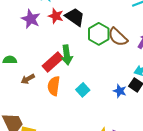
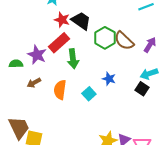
purple star: (31, 19) -> (37, 55), moved
red rectangle: (53, 62) -> (59, 43), moved
blue star: (120, 91) -> (109, 79), moved

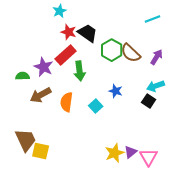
brown arrow: (34, 83) -> (41, 95), size x1.5

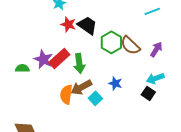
red rectangle: (66, 55) -> (59, 58), moved
brown arrow: (41, 95) -> (81, 87), moved

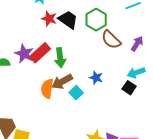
green hexagon: (111, 42) -> (96, 20), moved

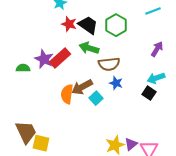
brown semicircle: (111, 40) -> (109, 64), moved, turned -50
green arrow: (60, 58) -> (89, 48), moved, turned 114

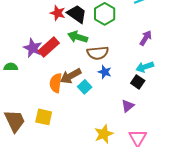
green semicircle: (23, 68) -> (11, 67), moved
yellow square: (41, 143) -> (44, 117), moved
purple triangle: (131, 144) -> (128, 106), moved

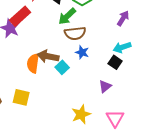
green arrow: (78, 37) -> (67, 16), moved, turned -60
red rectangle: (49, 47) -> (20, 16), moved
brown arrow: (71, 76) -> (48, 56), turned 40

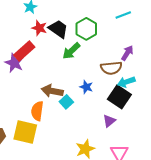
brown semicircle: (75, 33) -> (111, 68), moved
black square: (115, 62) -> (119, 97), size x1.6
orange semicircle: (33, 63) -> (37, 111), moved
yellow square: (21, 97) -> (25, 132), size x1.4

